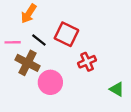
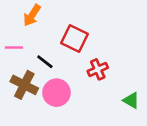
black line: (39, 40) -> (45, 62), moved
brown cross: (27, 63) -> (24, 85), moved

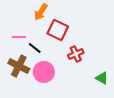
orange arrow: (32, 15) -> (41, 12), moved
pink line: (14, 48) -> (19, 37), moved

